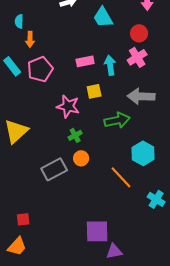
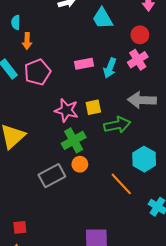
cyan arrow: (110, 65) -> (110, 68), turned -150
yellow square: (94, 91) -> (93, 107), moved
green cross: (75, 135) -> (74, 140), size x1.6

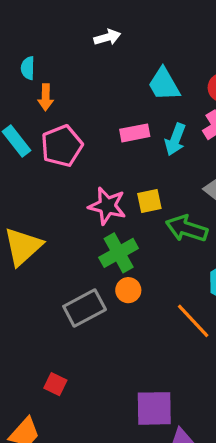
cyan trapezoid: (103, 18) -> (164, 84), moved
green arrow: (117, 125) -> (187, 229), turned -150
red square: (20, 227) -> (55, 384), moved, turned 32

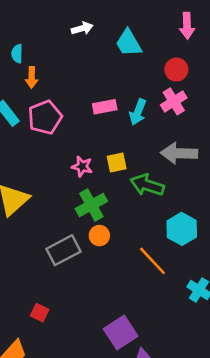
cyan trapezoid: (164, 84) -> (129, 43), moved
pink star: (107, 206) -> (82, 166), size x0.7
purple square: (154, 408) -> (121, 333), turned -32

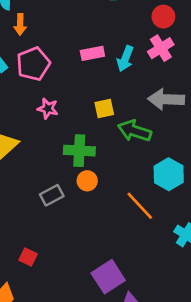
pink star: (82, 166) -> (48, 109), moved
green cross: (91, 205) -> (79, 151), turned 32
gray rectangle: (64, 250) -> (52, 195), size x0.7

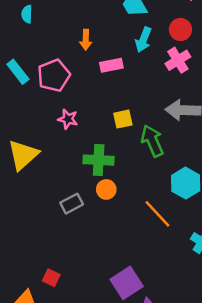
orange arrow: (20, 24) -> (86, 40), moved
cyan arrow: (125, 59) -> (143, 40), moved
green arrow: (134, 131) -> (152, 141), turned 48
red square: (28, 257) -> (51, 278), moved

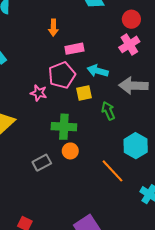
cyan arrow: (143, 40) -> (98, 71), moved, turned 84
pink pentagon: (54, 76) -> (62, 75), moved
green arrow: (152, 141) -> (108, 111), size x0.7

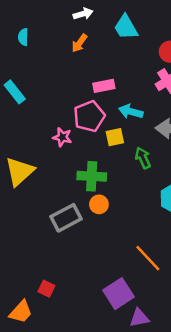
orange arrow: (53, 28) -> (79, 43), moved, turned 35
gray rectangle: (42, 163) -> (66, 218), size x1.4
orange line: (112, 171) -> (148, 258), moved

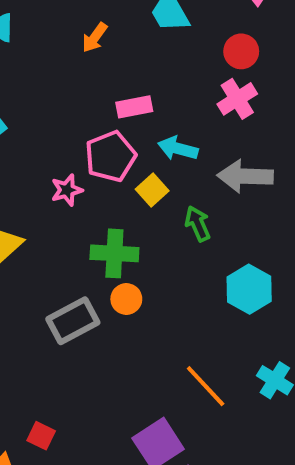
pink star: (62, 137) -> (67, 190), turned -30
yellow square: (115, 137) -> (152, 190), turned -30

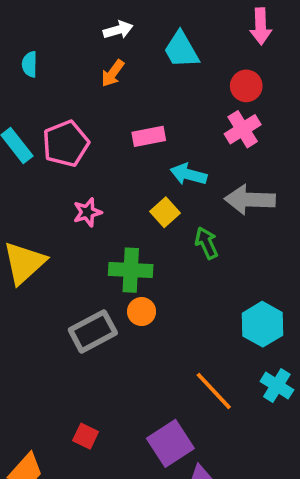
pink pentagon: (110, 156) -> (66, 144), moved
cyan hexagon: (249, 289) -> (262, 324), moved
red square: (41, 436) -> (86, 436), moved

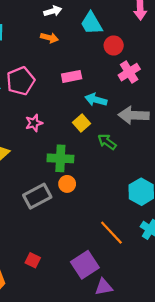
orange arrow: (113, 73) -> (49, 38), turned -112
red circle: (246, 86) -> (114, 45), moved
green arrow: (207, 243) -> (107, 142), turned -30

